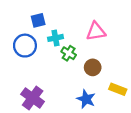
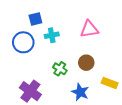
green cross: (69, 53) -> (60, 69), moved

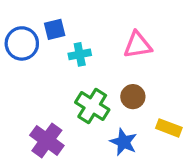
blue circle: (23, 42) -> (22, 43), moved
green cross: (60, 69) -> (92, 106), size x1.5

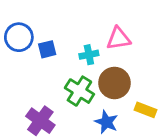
blue square: (55, 29) -> (47, 49), moved
cyan cross: (80, 54) -> (89, 55), moved
brown circle: (133, 97) -> (114, 83), size x1.5

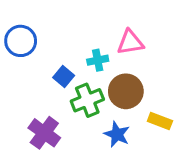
blue square: (47, 49) -> (64, 76), moved, turned -36
green cross: (79, 91) -> (87, 100), turned 36

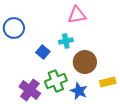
pink triangle: (130, 42) -> (77, 15), moved
green cross: (87, 100) -> (56, 81), moved
yellow rectangle: (160, 121) -> (108, 82), turned -35

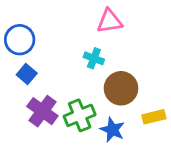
cyan cross: (66, 41) -> (94, 58), turned 32
blue square: (43, 52) -> (27, 74), moved
purple cross: (30, 90) -> (42, 111), moved

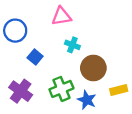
pink triangle: (110, 21) -> (61, 16), moved
blue square: (27, 74) -> (35, 57), moved
purple cross: (42, 111) -> (21, 91), moved

